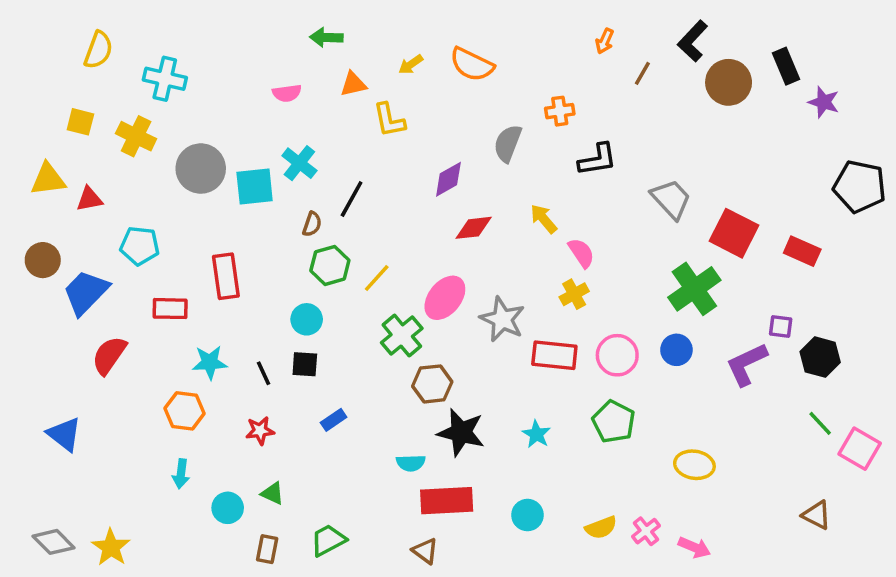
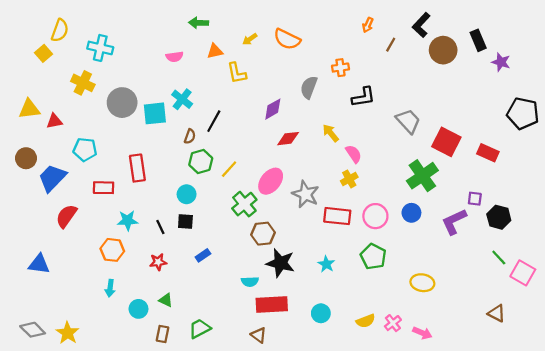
yellow square: (80, 122) -> (43, 53), moved, turned 35
blue triangle: (64, 434) -> (39, 264), turned -30

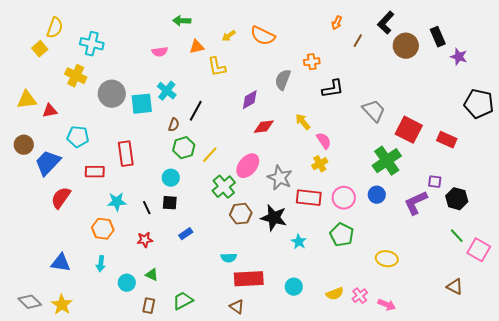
black star: (280, 263) -> (274, 218), moved
blue triangle: (39, 264) -> (61, 263), moved

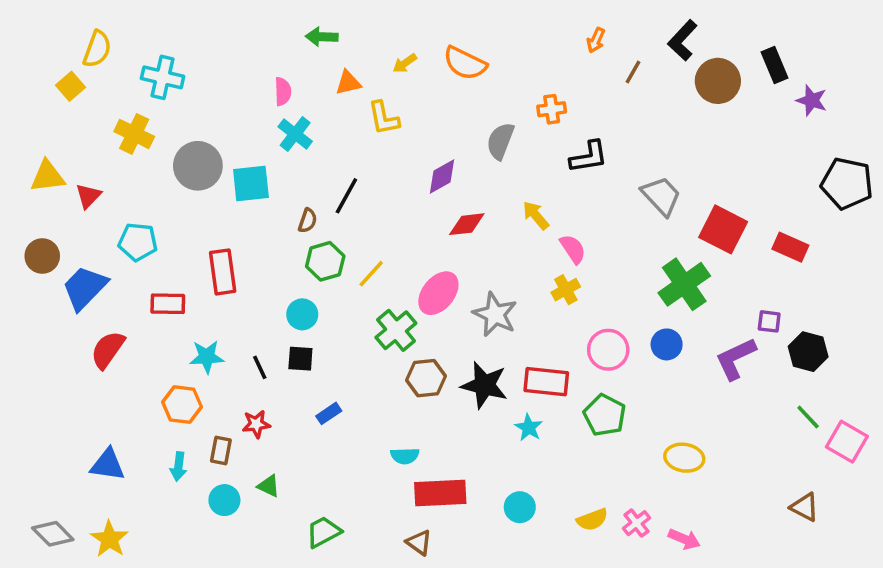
pink semicircle: (160, 52) -> (283, 92), turned -84
cyan cross: (167, 91) -> (295, 134), moved
red triangle: (50, 111) -> (88, 196), turned -35
red rectangle: (309, 198) -> (546, 382), moved
brown rectangle: (149, 306) -> (221, 451), moved

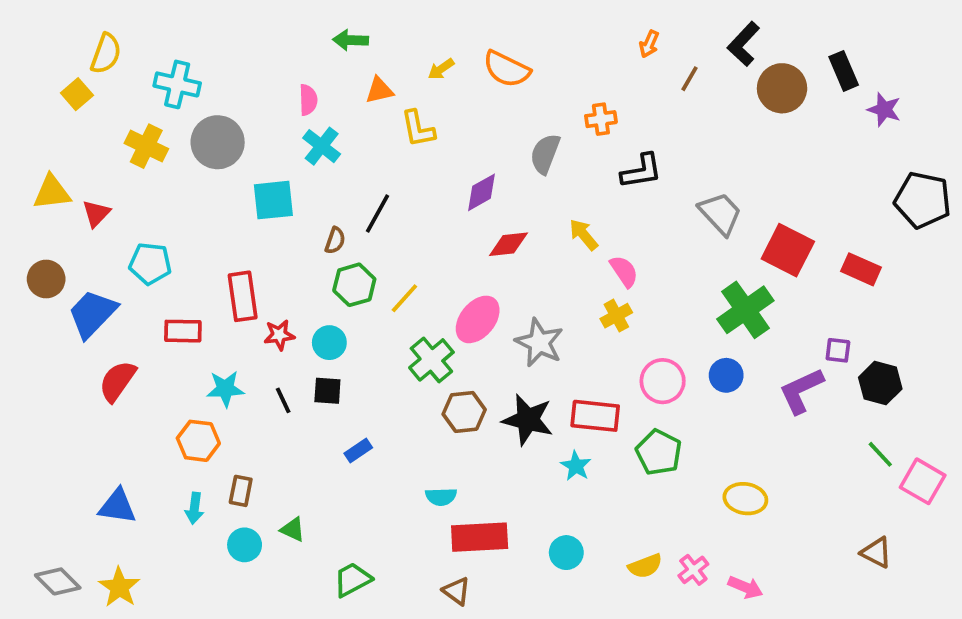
gray circle: (198, 166) -> (218, 142), moved
red star: (256, 424) -> (279, 335), moved

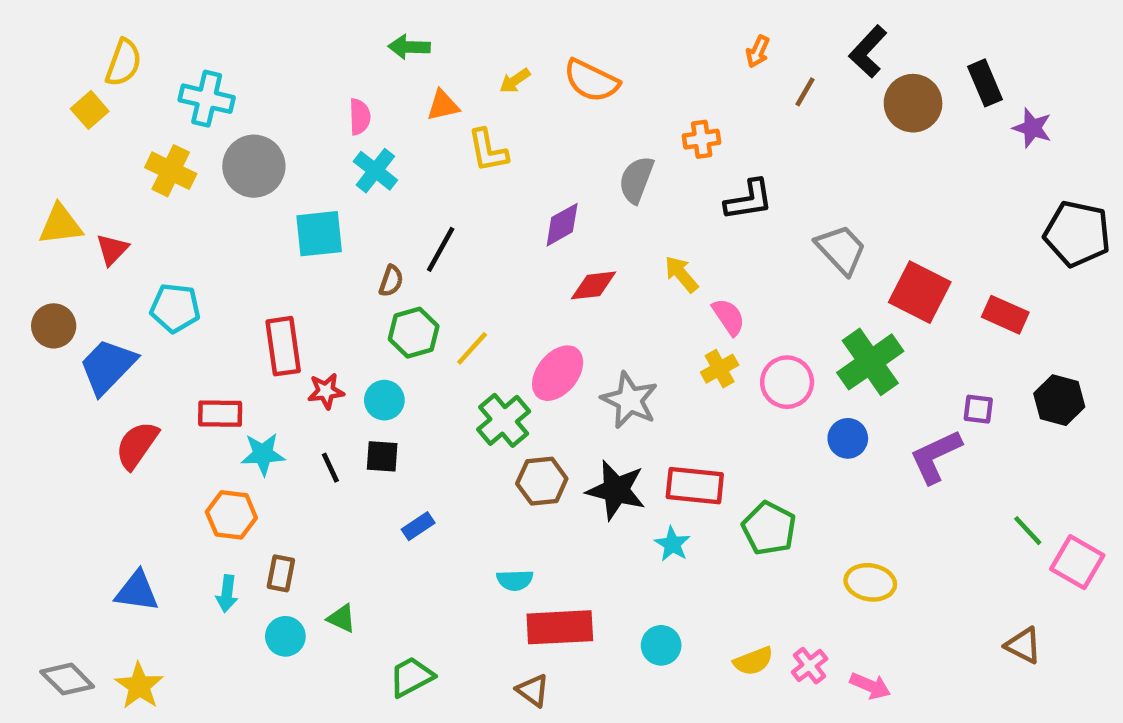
red rectangle: (183, 331) -> (220, 414), moved
pink circle: (663, 381) -> (787, 382), moved
black hexagon: (880, 383) -> (1059, 400), moved

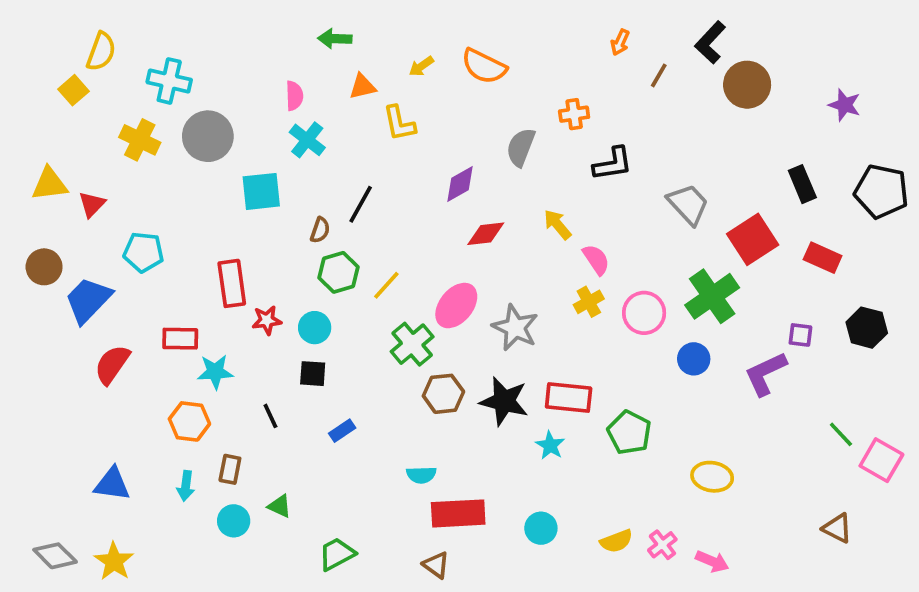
black rectangle: (985, 83) -> (802, 184), moved
red square: (920, 292) -> (753, 239), turned 30
black line: (330, 468) -> (270, 416), moved

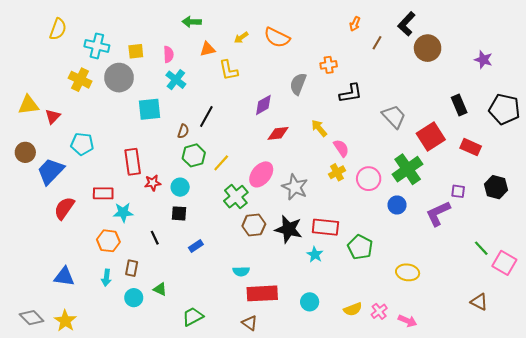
yellow square: (73, 90) -> (136, 51), moved, turned 35

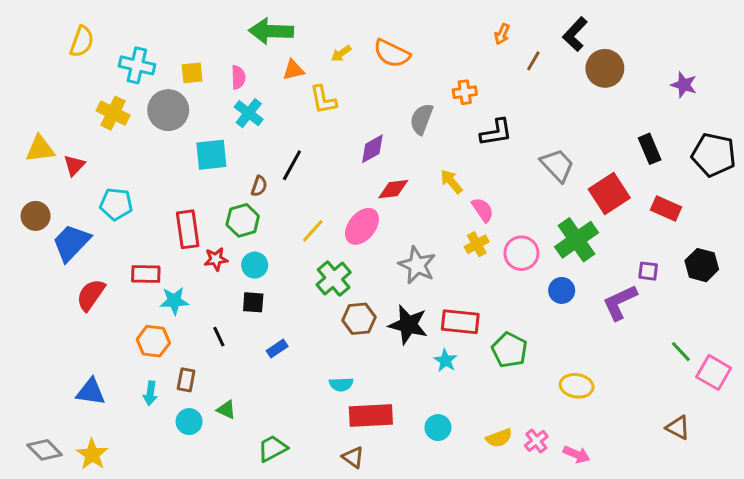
green arrow: (192, 22) -> (271, 31), size x1.6
green hexagon: (194, 155) -> (243, 220), moved
pink ellipse: (261, 174) -> (362, 226), moved

